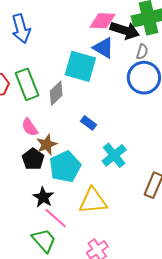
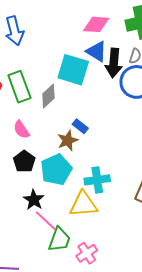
black arrow: (125, 30) -> (114, 63), moved, turned 76
brown star: (47, 145) -> (68, 140), moved
cyan cross: (114, 155) -> (97, 180), moved, turned 30
green trapezoid: (44, 240) -> (59, 240), moved, turned 60

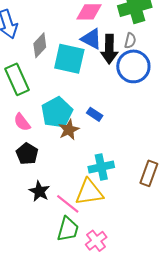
gray diamond: (48, 96) -> (40, 45), moved
blue rectangle: (80, 126) -> (95, 114), moved
cyan pentagon: (56, 170) -> (57, 112), moved
pink line: (46, 221) -> (68, 204), moved

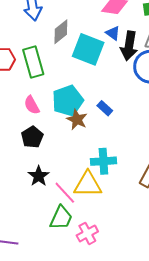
blue triangle: (91, 39) -> (113, 33), size x0.7
brown star: (69, 130) -> (77, 120), turned -30

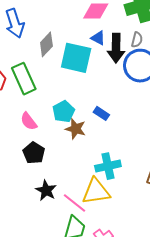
cyan pentagon: (68, 101) -> (64, 112), size x0.7

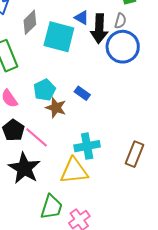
black star: (46, 190) -> (24, 168), size x1.5
pink line: (74, 203) -> (37, 137), moved

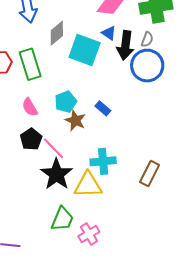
black star: (24, 168) -> (57, 174), moved

